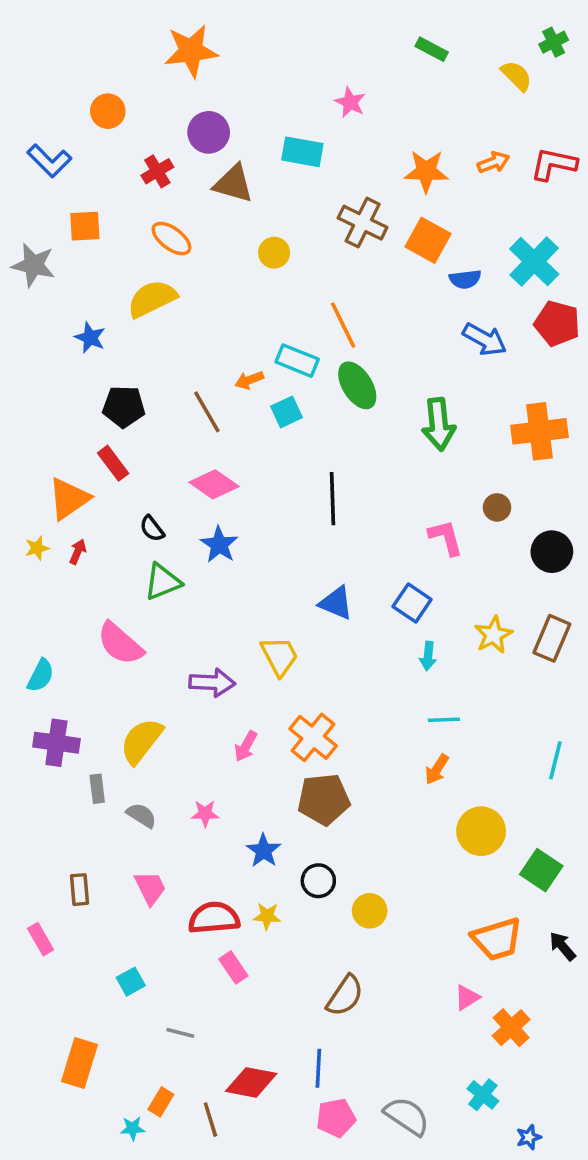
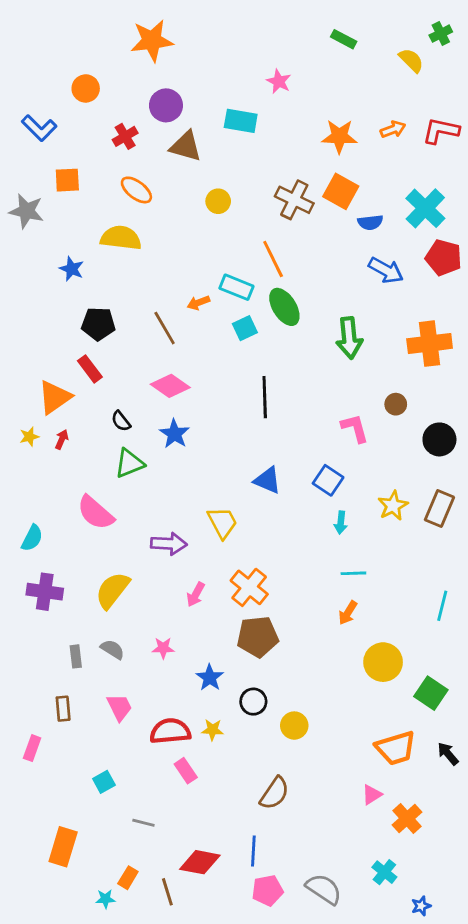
brown cross: (363, 223) -> (294, 200), moved
yellow semicircle: (152, 299) -> (121, 238), turned 33
cyan square: (286, 412) -> (245, 328), moved
gray rectangle: (97, 789) -> (76, 656), moved
pink rectangle: (41, 939) -> (32, 748), turned 50

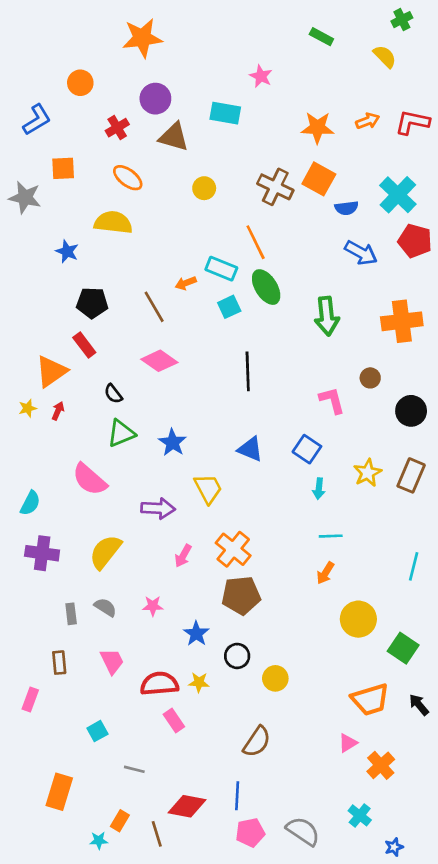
green cross: (441, 34) -> (402, 20), moved
blue L-shape: (39, 128) -> (37, 120), turned -76
blue star: (174, 434) -> (173, 443), moved

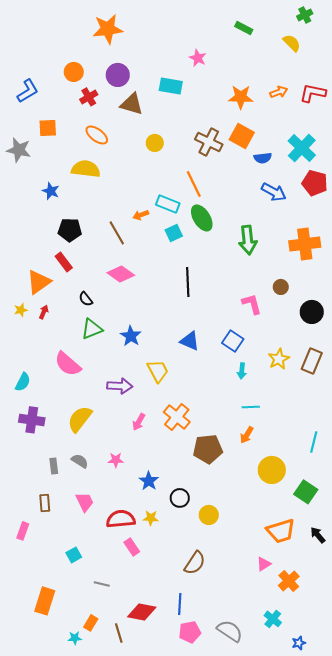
orange circle: (80, 83) -> (74, 72), moved
cyan line: (414, 566) -> (314, 442), moved
brown pentagon: (241, 595) -> (208, 449), moved

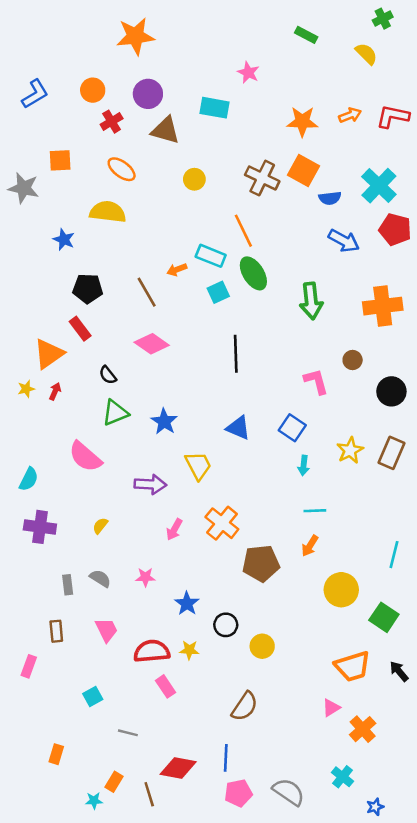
blue L-shape: (28, 91) -> (35, 94), moved
yellow semicircle: (80, 419) -> (100, 526), size x0.5
orange rectangle: (45, 601) -> (56, 754), size x0.6

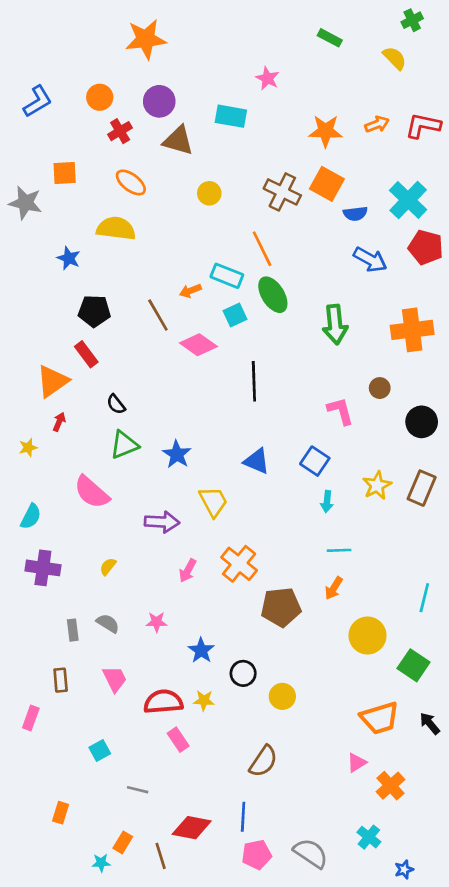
pink diamond: (152, 344) -> (198, 345), moved
yellow star: (26, 389) -> (28, 448), moved

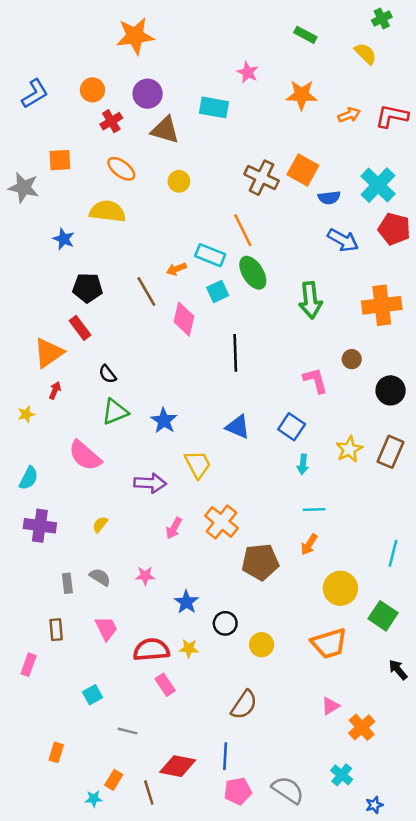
orange star: (326, 131) -> (302, 95), moved
yellow circle: (209, 193) -> (179, 181), moved
pink diamond: (198, 345) -> (184, 319), turned 68
orange trapezoid: (380, 718) -> (329, 643), moved

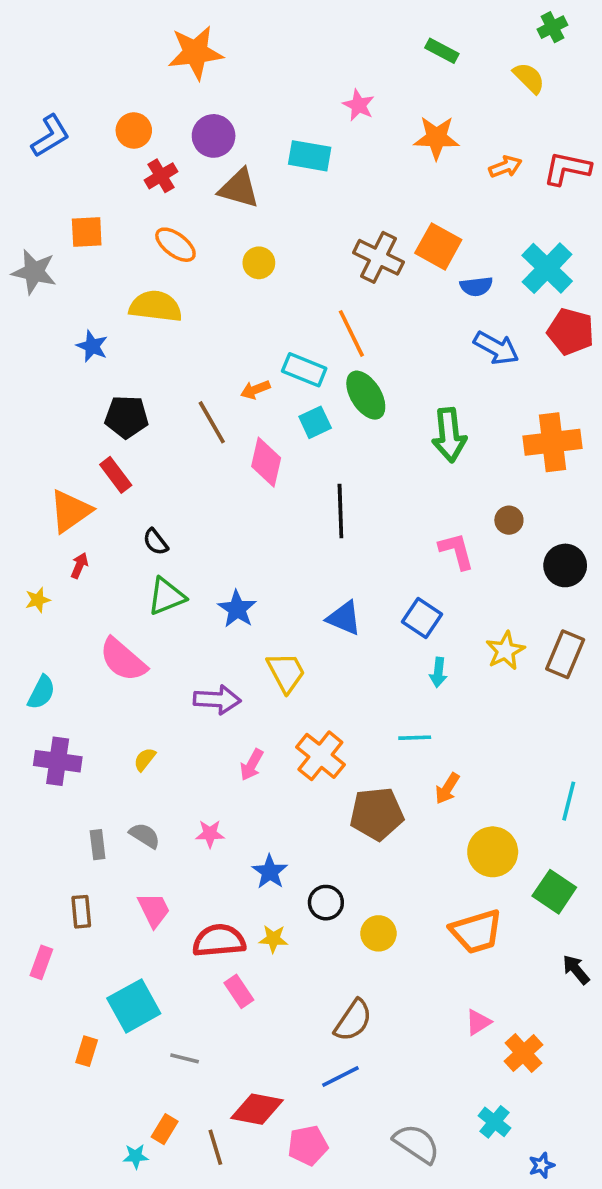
cyan line: (314, 509) -> (415, 738), moved
cyan square: (92, 695) -> (134, 1006), size x1.8
orange rectangle: (56, 752) -> (87, 1051), moved
blue line: (225, 756) -> (340, 1077), moved, turned 60
pink pentagon: (238, 791) -> (308, 1145), moved

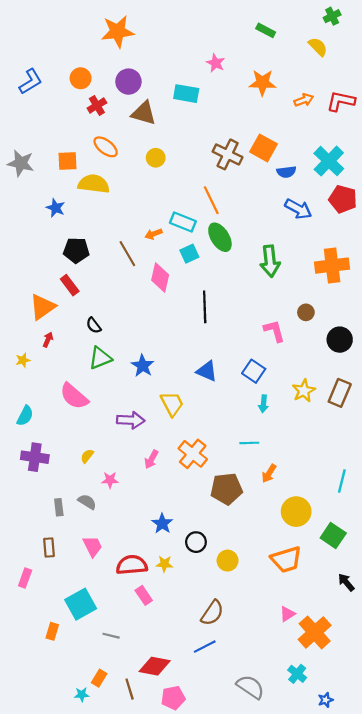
orange square: (87, 232) -> (68, 161), moved
pink star: (210, 834) -> (110, 480), moved
orange cross: (523, 1053) -> (315, 632), size x1.4
pink pentagon: (308, 1145) -> (173, 698), moved

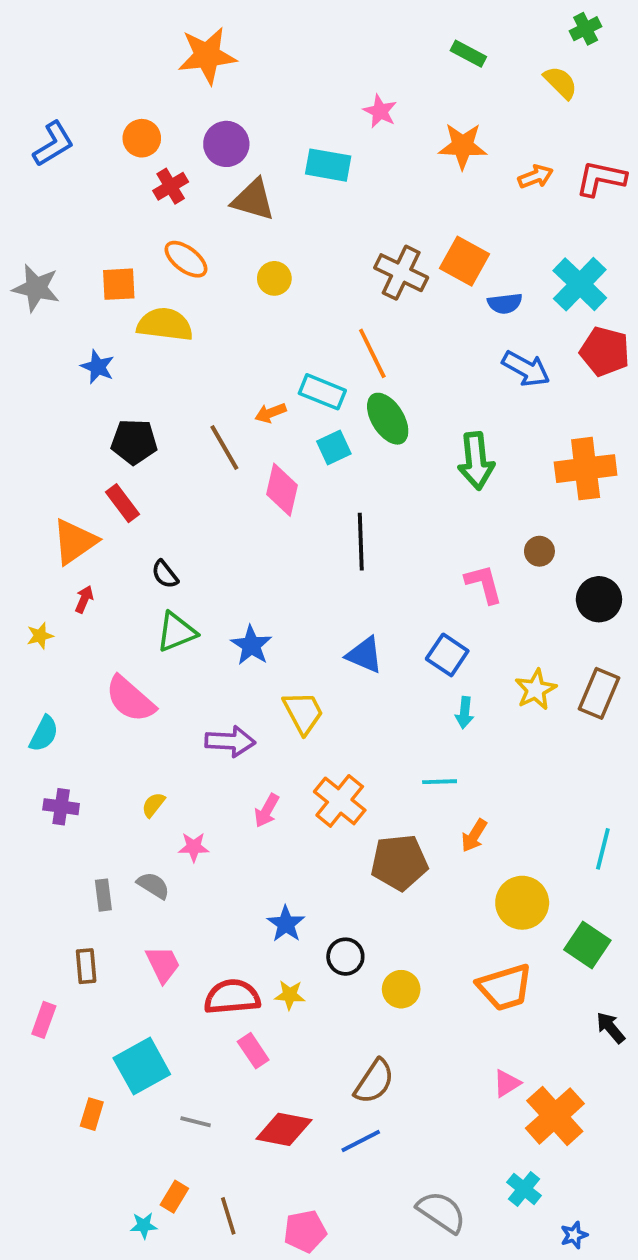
purple cross: (35, 457) -> (61, 807), size x0.7
red diamond: (155, 666) -> (284, 1129), moved

